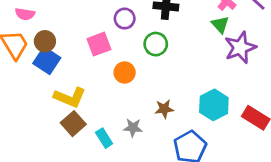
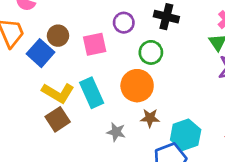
brown circle: (45, 41) -> (58, 36), moved
orange circle: (125, 72) -> (137, 86), moved, size x1.5
cyan hexagon: (214, 105) -> (186, 135), moved
cyan rectangle: (104, 138) -> (92, 93), moved, size x1.5

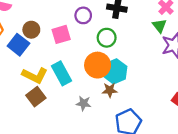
cyan hexagon: (186, 135) -> (115, 71), moved

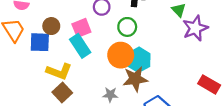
blue square: (18, 45) -> (40, 42), turned -30
cyan rectangle: (62, 73) -> (80, 46), moved
brown star: (110, 90) -> (135, 79), size x1.6

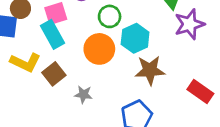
cyan hexagon: (139, 60) -> (135, 38), moved
brown star: (135, 79) -> (150, 70), moved
brown square: (62, 92) -> (54, 74), moved

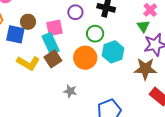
brown star: (150, 70) -> (145, 69), moved
brown square: (54, 74) -> (53, 59), moved

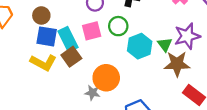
green triangle: (143, 26) -> (165, 45), moved
pink square: (54, 28) -> (92, 31), moved
blue square: (15, 34) -> (47, 36), moved
orange circle: (85, 58) -> (106, 78), moved

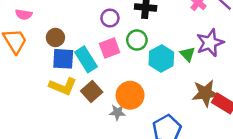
brown square: (71, 57) -> (92, 92), moved
brown star: (177, 64) -> (205, 93), moved

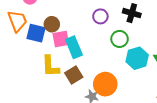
pink square: (110, 48) -> (61, 39), moved
blue square: (63, 59) -> (36, 33), moved
yellow L-shape: (63, 86) -> (50, 66), turned 55

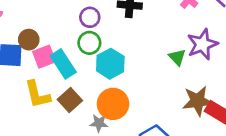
green circle: (120, 39) -> (89, 43), moved
cyan hexagon: (137, 58) -> (110, 64), moved

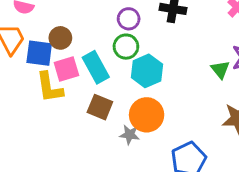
pink square: (44, 57) -> (66, 69), moved
yellow L-shape: (37, 94) -> (49, 87), moved
brown square: (70, 100) -> (100, 107), turned -30

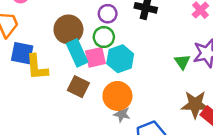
brown circle: (60, 38) -> (68, 29), moved, size x1.5
blue square: (39, 53) -> (22, 53), moved
pink square: (66, 69) -> (95, 57), moved
gray star: (130, 135) -> (122, 114), moved

